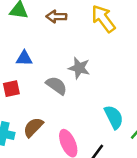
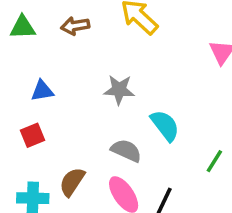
gray semicircle: (56, 85) -> (126, 151), moved
cyan semicircle: (114, 117) -> (165, 126), moved

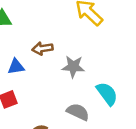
brown arrow: (75, 26) -> (43, 48), moved

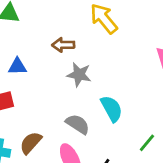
brown arrow: (43, 48) -> (63, 45), moved

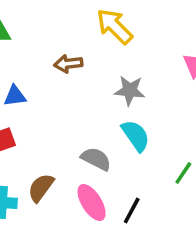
gray star: (79, 75) -> (130, 90), moved

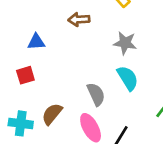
gray semicircle: (96, 159) -> (96, 94), turned 35

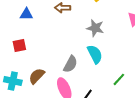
blue triangle: (36, 42) -> (26, 14), moved
gray semicircle: (96, 94) -> (70, 64), turned 48

